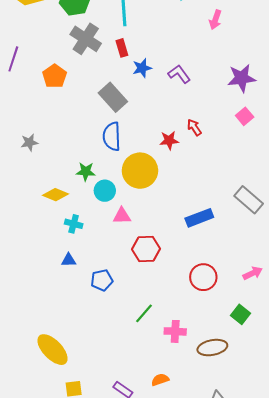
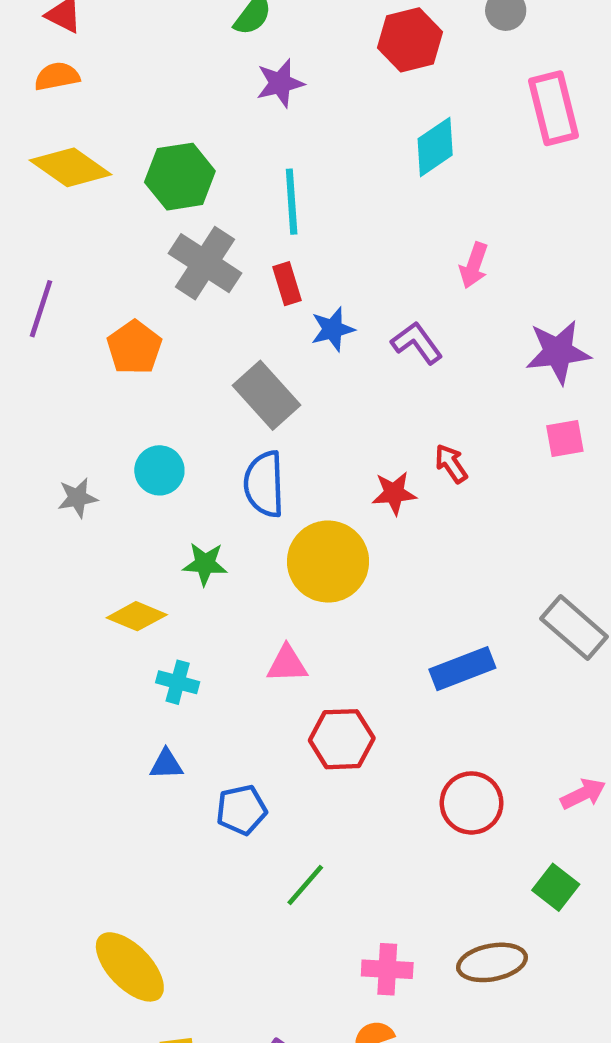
pink arrow: (215, 20) -> (474, 265), moved
pink square: (245, 116) -> (565, 439), turned 30
cyan circle: (105, 191) -> (159, 470), moved
green line: (144, 313) -> (305, 885), moved
pink cross: (175, 331) -> (387, 969), moved

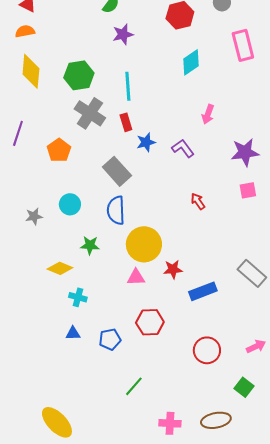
yellow diamond: (71, 167) -> (31, 71), turned 60
red star: (394, 493) -> (173, 269), moved
pink triangle: (287, 664) -> (136, 277), moved
blue pentagon: (241, 810) -> (110, 339), moved

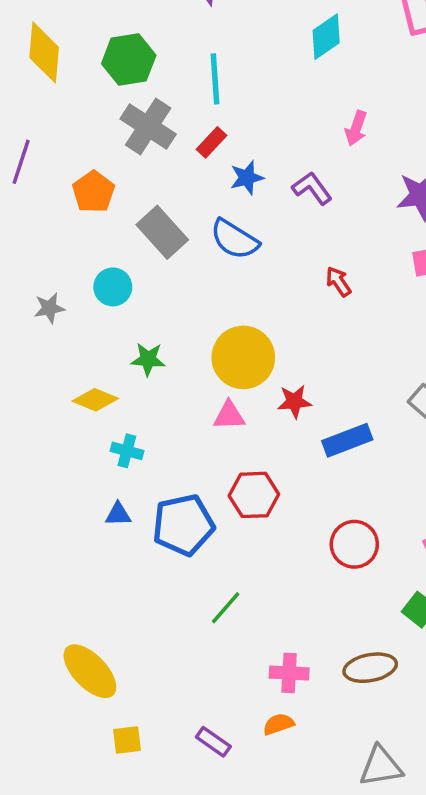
red rectangle: (126, 122) -> (212, 142), turned 60
gray rectangle: (117, 171) -> (162, 232), moved
blue semicircle: (116, 210) -> (234, 239), moved, turned -56
blue pentagon: (110, 339) -> (183, 525), size x1.6

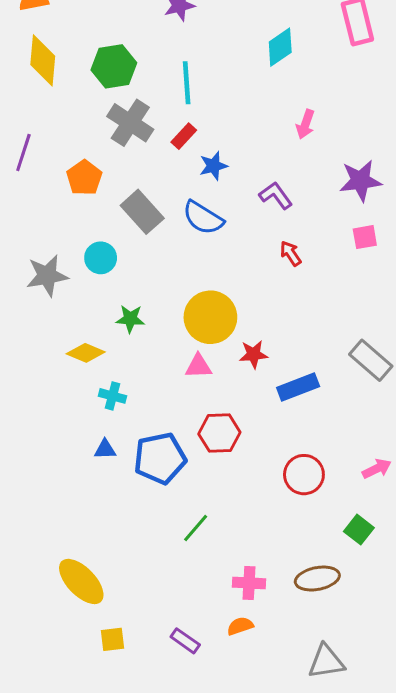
purple L-shape: (312, 188) -> (276, 196), moved
gray star: (49, 308) -> (47, 276), size x1.6

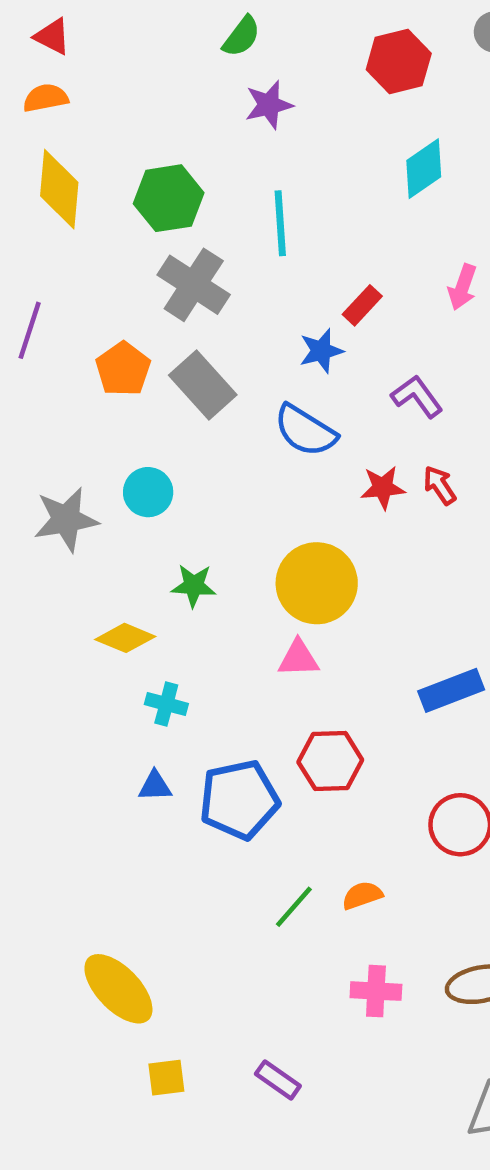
red rectangle: (184, 136) -> (362, 305), moved
gray rectangle: (142, 212) -> (203, 385), moved
red star: (253, 354) -> (383, 488), moved
orange semicircle: (240, 626) -> (362, 895), moved

